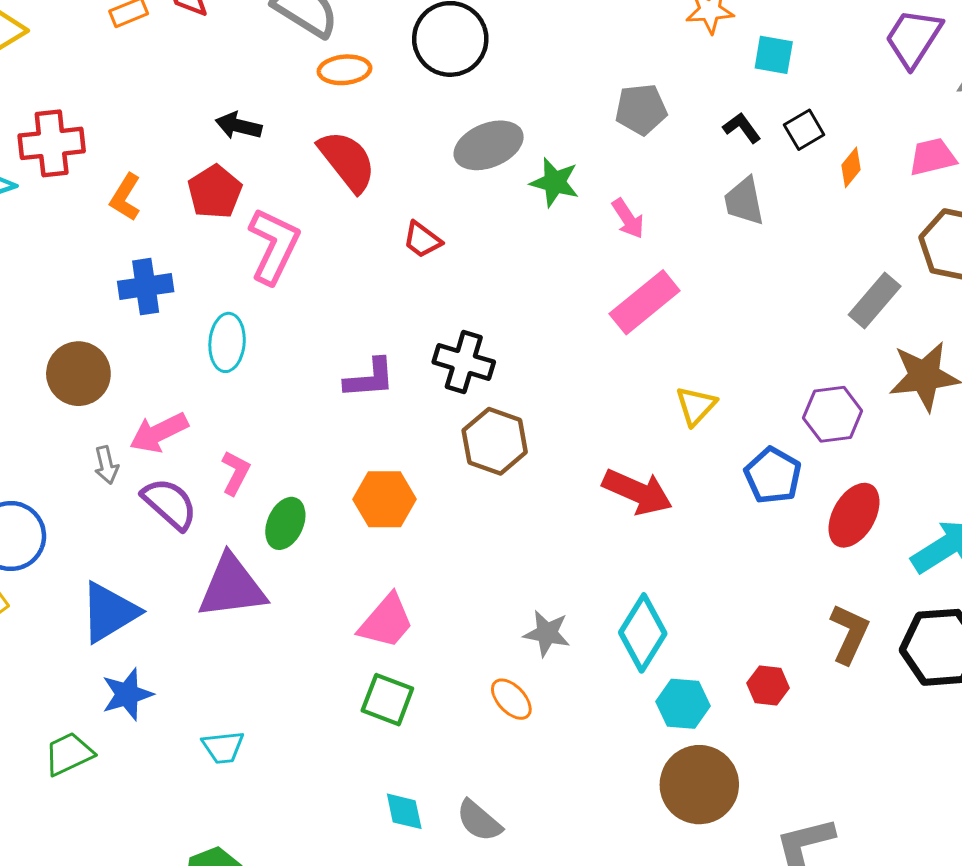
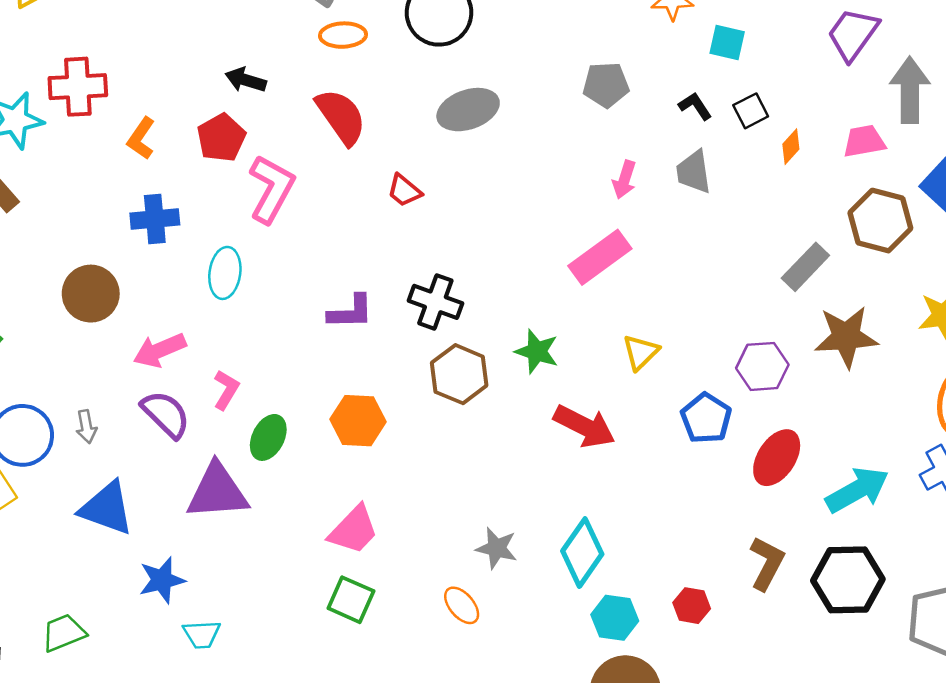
green star: (555, 182) -> (537, 351), moved
pink arrow: (628, 219) -> (624, 180), moved, turned 48
gray arrow: (106, 465) -> (86, 427), moved
blue triangle: (109, 612) -> (107, 508), turned 48
blue star: (127, 694) -> (162, 580), moved

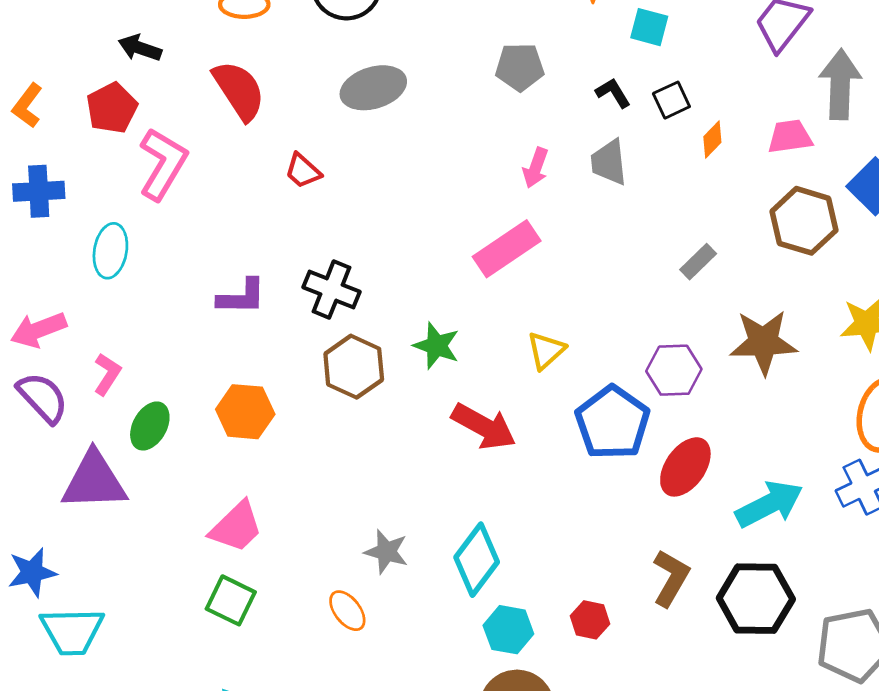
gray rectangle: (805, 267) -> (698, 262), moved, size x0.7
blue pentagon: (706, 418) -> (613, 423), size x1.4
cyan trapezoid: (202, 634) -> (72, 631), size x1.6

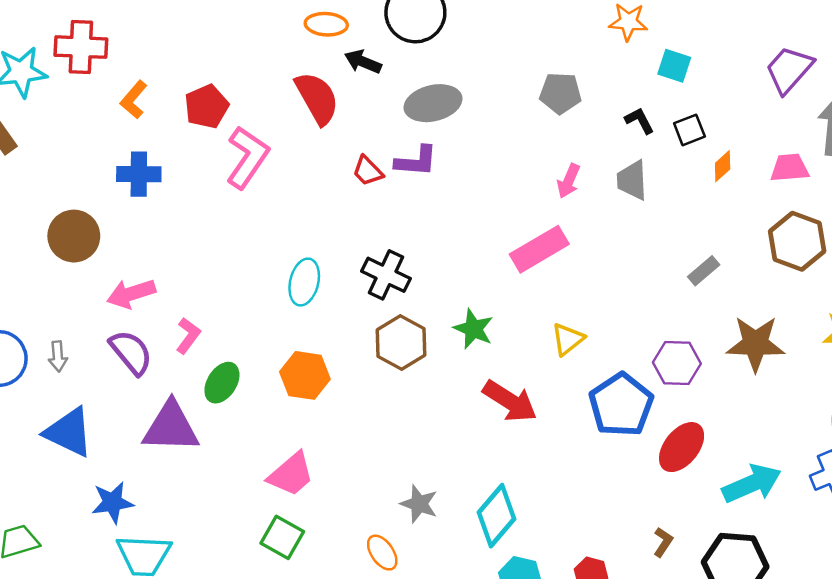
black arrow: (140, 48) -> (363, 62), moved
cyan ellipse: (110, 251) -> (304, 282), moved
purple L-shape: (242, 297) -> (416, 161), moved
brown L-shape: (671, 578) -> (663, 542), size x0.6

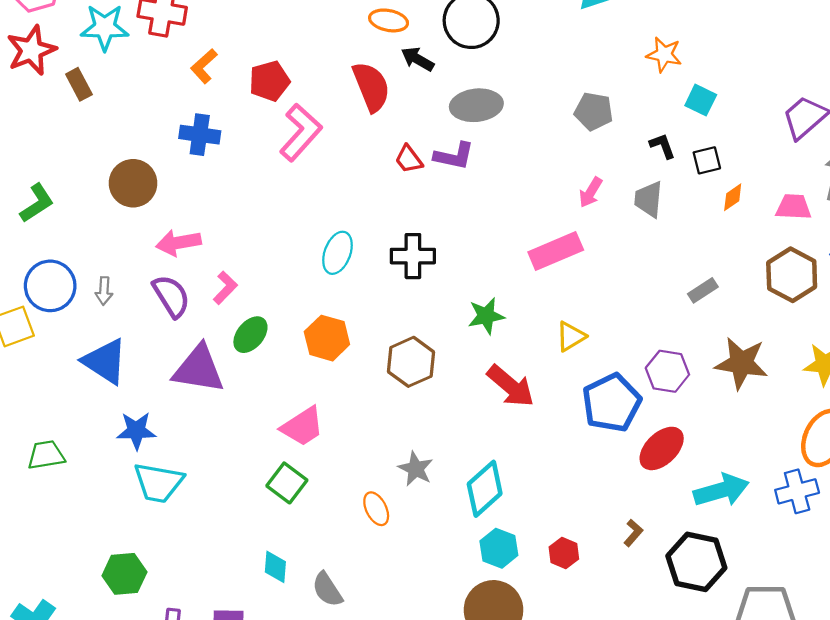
black cross: (386, 275) -> (413, 256), turned -33
green star: (473, 329) -> (486, 316), turned 30
brown hexagon: (401, 343) -> (411, 362), moved

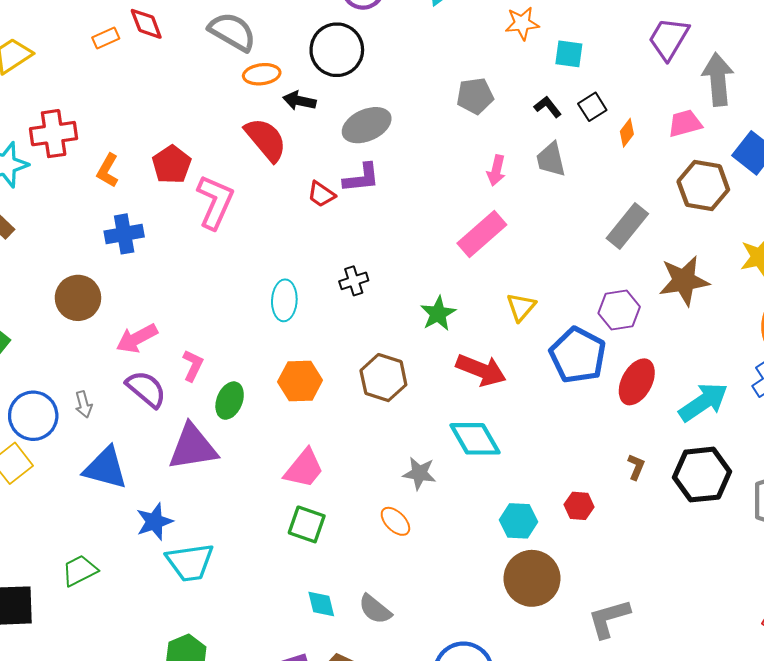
black cross: (413, 256) -> (354, 281), size x0.7
gray rectangle: (703, 290) -> (627, 226), size x1.6
cyan diamond: (485, 489) -> (475, 439), moved, turned -60

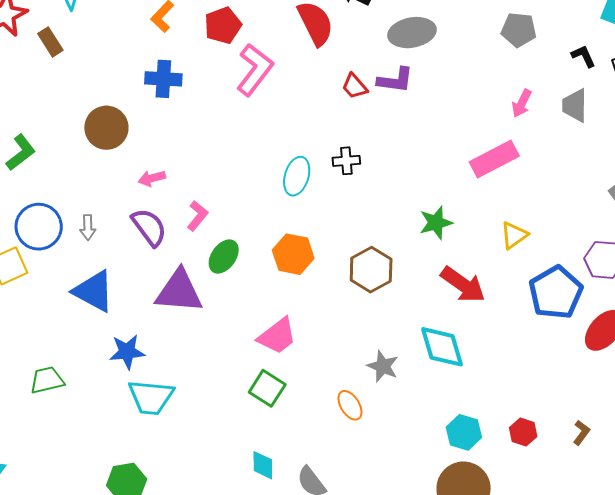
black cross: (354, 281) -> (346, 161), moved
pink arrow: (137, 338) -> (152, 178), size x0.7
brown L-shape: (636, 467) -> (581, 433), moved

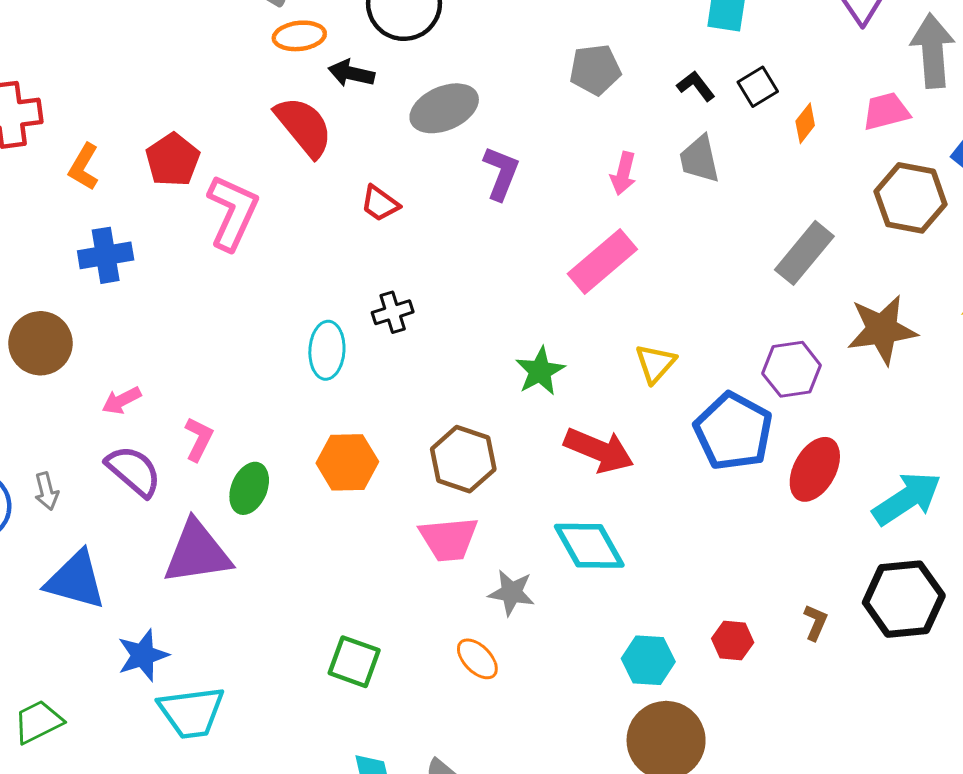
purple L-shape: (395, 80) -> (501, 173), moved, turned -63
pink trapezoid: (277, 336) -> (449, 539), moved, turned 45

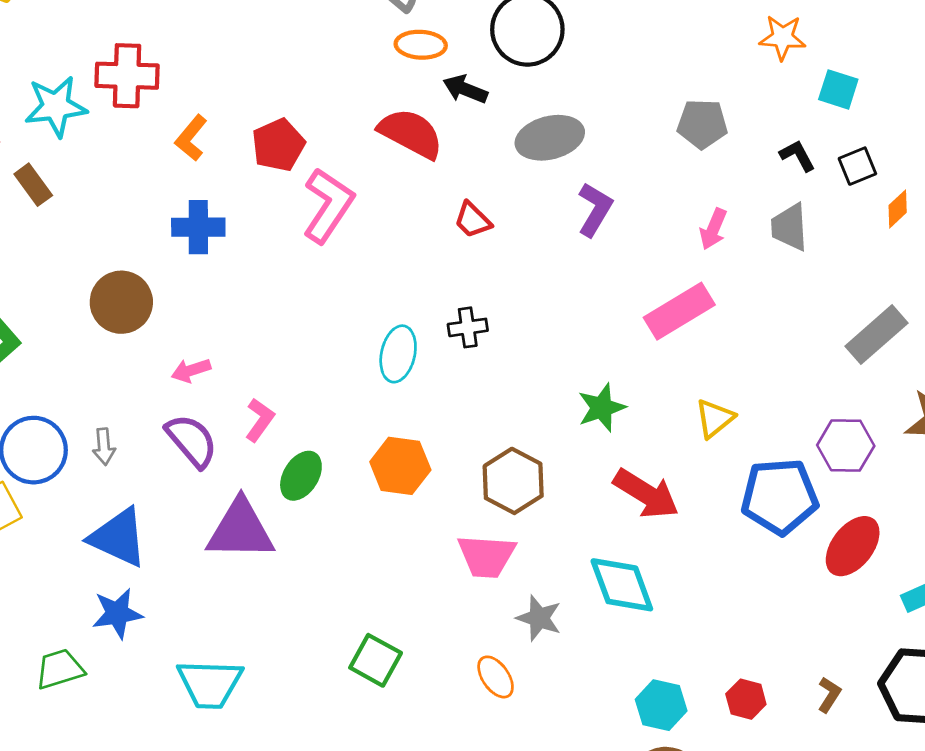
red semicircle: (304, 127) -> (411, 133), turned -32
blue pentagon: (733, 431) -> (780, 496), turned 30
blue star: (143, 655) -> (117, 613), moved

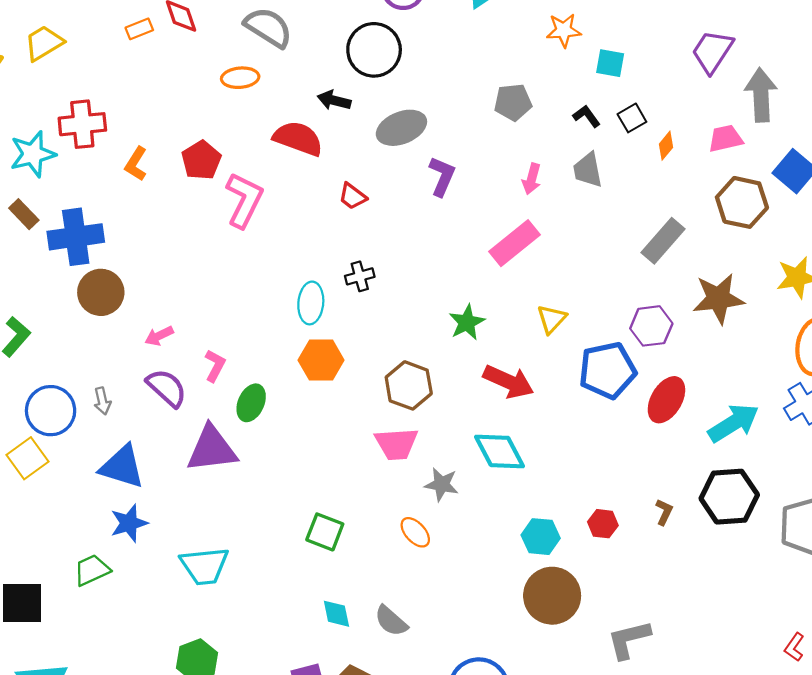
orange ellipse: (421, 45) -> (240, 78), moved
blue cross: (198, 227) -> (76, 237), moved, size x1.4
orange hexagon: (400, 466) -> (321, 360), moved

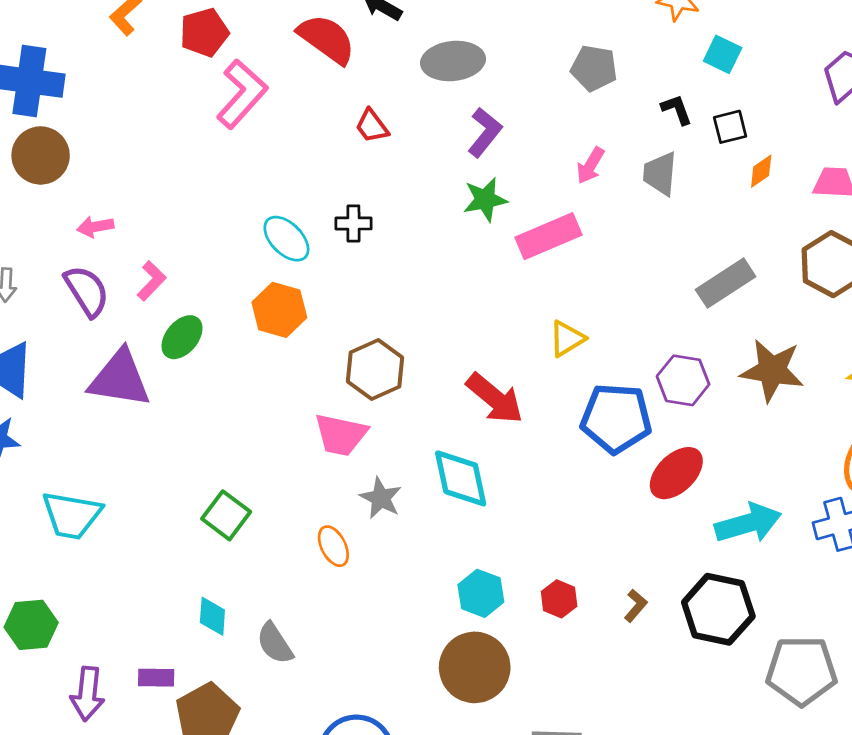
cyan ellipse: (311, 303) -> (286, 239), turned -66
green star: (467, 322) -> (485, 200), moved

